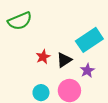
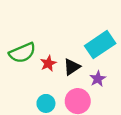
green semicircle: (20, 21) -> (22, 53), moved

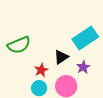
red star: (48, 63) -> (41, 70), moved

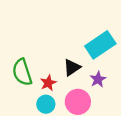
green semicircle: (19, 45) -> (22, 72), moved, turned 95

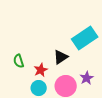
green semicircle: (22, 72) -> (19, 61), size x0.6
purple star: (98, 79) -> (87, 78), moved

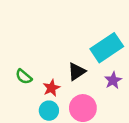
green semicircle: (19, 61) -> (24, 77), turned -32
purple star: (87, 78) -> (113, 80), moved

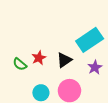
red star: (51, 88) -> (39, 58), moved

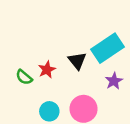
black triangle: (64, 60) -> (77, 61), moved, turned -35

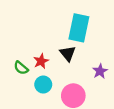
cyan rectangle: (108, 48) -> (79, 28), moved, turned -44
cyan circle: (49, 111) -> (43, 85), moved

